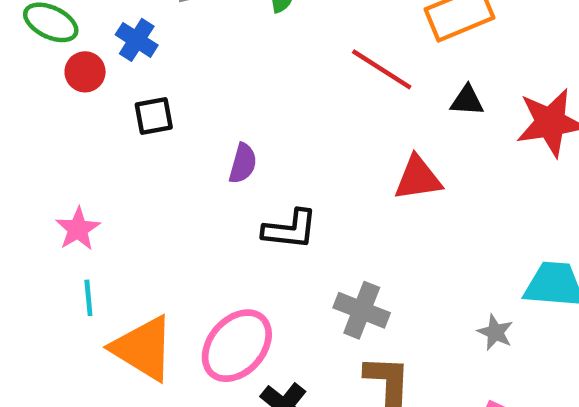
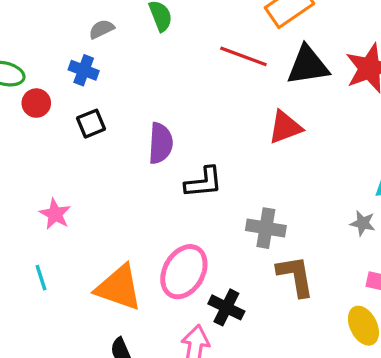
blue cross: (137, 40) -> (84, 70), moved
black triangle: (467, 101) -> (308, 65), size x1.8
purple semicircle: (243, 163) -> (161, 143), size x1.4
cyan line: (88, 298) -> (41, 278), moved

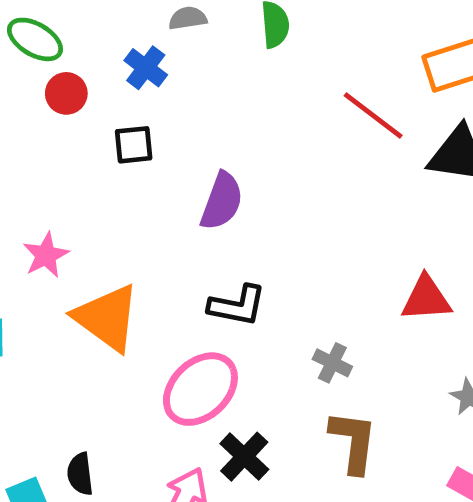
red triangle: (285, 127) -> (426, 298), moved
black L-shape: (204, 182) -> (237, 306), moved
gray cross: (266, 228) -> (332, 363), size x0.7
orange triangle: (119, 288) -> (107, 318), moved

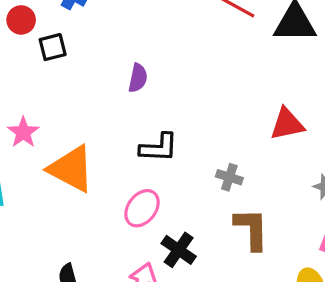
black square: (134, 145) -> (53, 47), moved
purple semicircle: (222, 201) -> (138, 78), size x0.7
pink ellipse: (200, 389) -> (142, 208), size x0.7

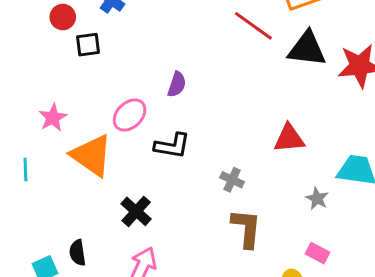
purple semicircle: (138, 78) -> (177, 84), moved
pink ellipse: (142, 208) -> (130, 115), moved
black cross: (179, 250) -> (136, 211), moved

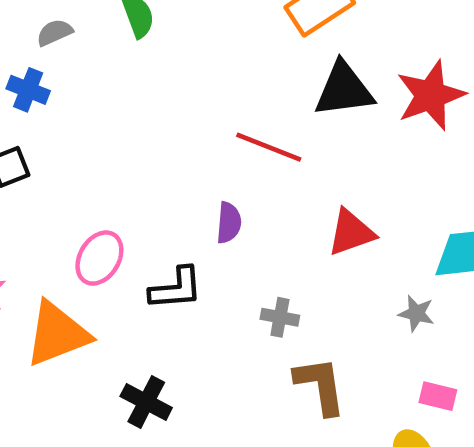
red line: (253, 26) -> (269, 147), moved
purple semicircle: (177, 84) -> (229, 223), moved
orange triangle: (92, 155) -> (57, 334), turned -42

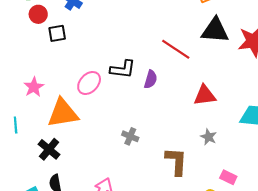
black L-shape: (176, 289) -> (123, 69), moved
gray star: (416, 313) -> (209, 137), moved
gray cross: (280, 317) -> (130, 136), moved
black cross: (146, 402) -> (49, 149), moved

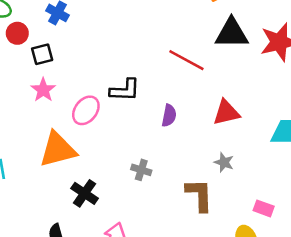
purple semicircle: (151, 79) -> (169, 116), moved
pink star: (34, 87) -> (43, 90), moved
gray star: (209, 137) -> (224, 162), moved
black cross: (49, 149) -> (85, 193), moved

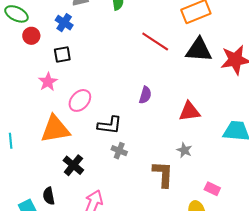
black square: (42, 54) -> (62, 54), moved
red line: (186, 60) -> (155, 41), moved
black L-shape: (125, 90) -> (110, 125), moved
purple semicircle: (169, 116) -> (145, 95), moved

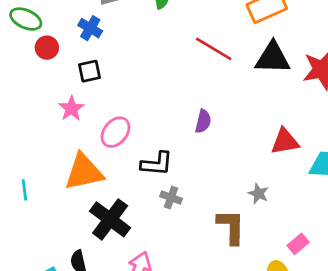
red triangle: (189, 111) -> (285, 141), moved
black cross: (73, 165) -> (110, 219), size x1.4
pink rectangle: (212, 189) -> (298, 244), turned -63

